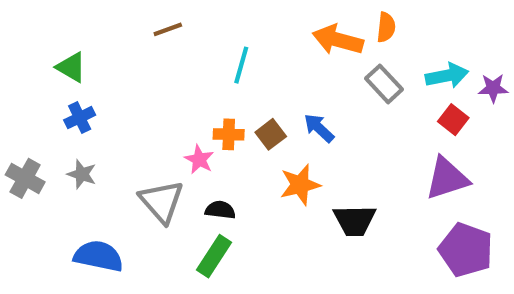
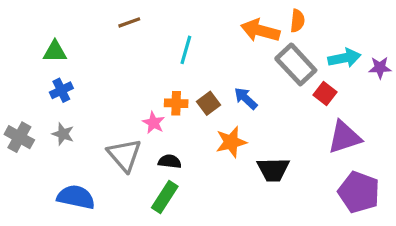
green triangle: (71, 67) -> (55, 52), turned -30
gray rectangle: (384, 84) -> (296, 64), size x1.4
red square: (453, 120) -> (325, 94), moved

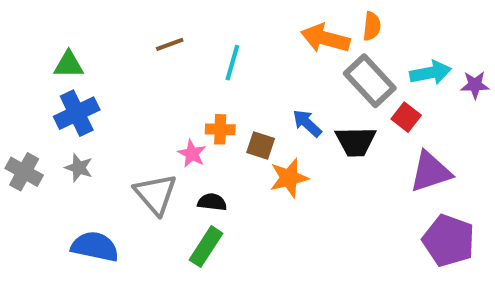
brown line: (129, 22) -> (170, 44), moved
blue cross: (61, 90) -> (77, 113), size x1.5
brown square: (209, 103) -> (261, 145), moved, turned -35
black trapezoid: (273, 170) -> (356, 141), moved

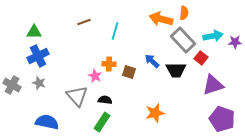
orange star: (289, 178) -> (155, 113), moved

